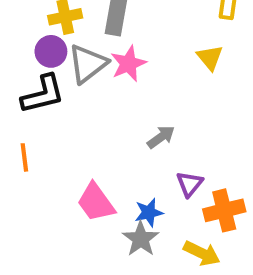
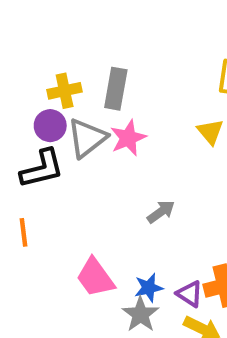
purple triangle: (190, 184) -> (190, 294), moved, turned -36

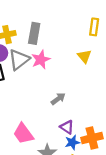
blue star: (149, 288) -> (72, 142), moved
purple triangle: (190, 294) -> (67, 127), moved

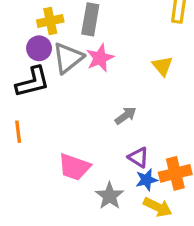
yellow triangle: (84, 56) -> (162, 66), moved
pink trapezoid: (23, 134) -> (74, 167), turned -35

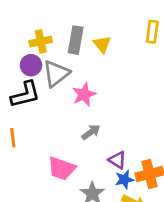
pink star: (100, 58) -> (84, 94), moved
yellow triangle: (162, 66) -> (102, 44), moved
gray arrow: (126, 116) -> (91, 132), moved

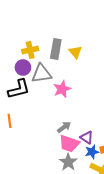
gray triangle: (56, 74) -> (41, 74), turned 30
gray arrow: (91, 132) -> (64, 127), moved
pink trapezoid: (62, 168) -> (69, 144), moved

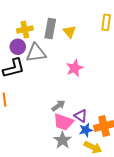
pink star: (62, 89) -> (75, 68), moved

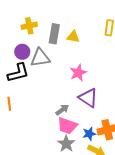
yellow cross: (25, 30) -> (29, 26), moved
yellow triangle: (70, 32) -> (73, 37), turned -40
purple triangle: (81, 116) -> (88, 98), moved, size x1.5

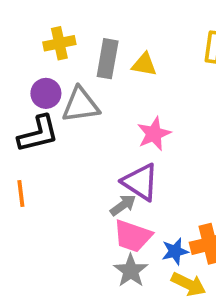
purple triangle: (88, 98) -> (140, 182), moved

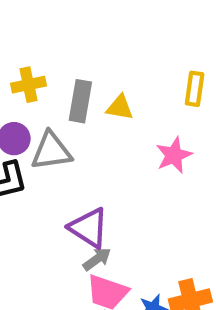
pink star: (154, 134) -> (174, 155), moved
purple triangle: (140, 182) -> (89, 228), moved

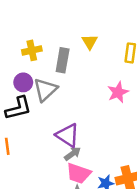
yellow triangle: (120, 107) -> (90, 42), moved, turned 49
gray triangle: (51, 151) -> (45, 90), turned -35

